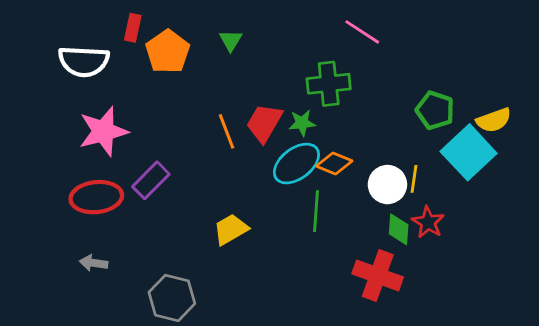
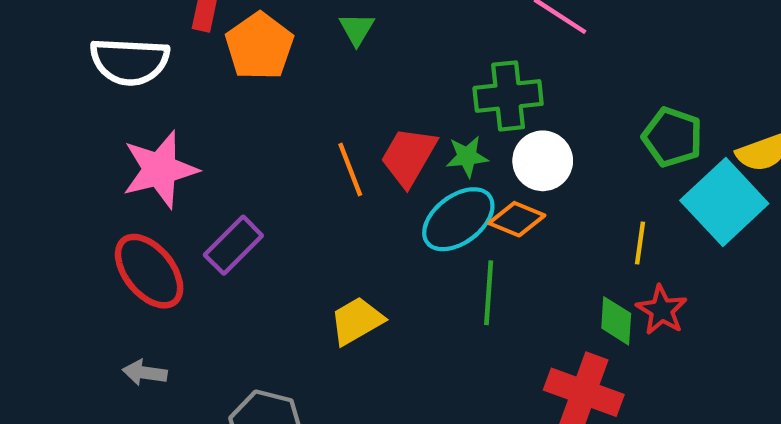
white circle: (387, 185) -> (543, 161), moved
red ellipse: (96, 197) -> (149, 271), turned 57

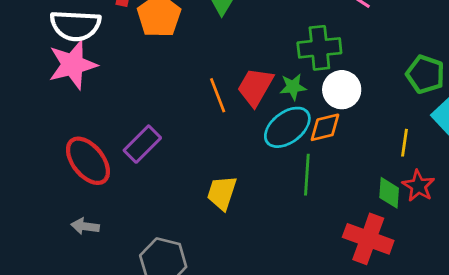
pink star: (160, 169) -> (73, 65), moved
orange diamond: (517, 219) -> (325, 127), turned -36
yellow trapezoid: (357, 321) -> (222, 193), turned -42

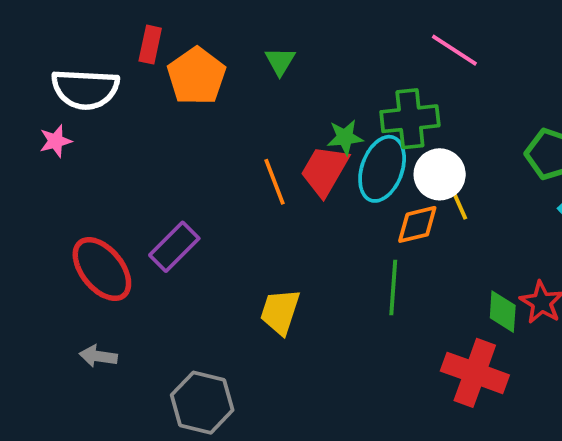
pink star: (73, 65) -> (56, 141), moved, size x0.5
green star: (293, 87) -> (345, 137), moved
cyan ellipse: (287, 127) -> (382, 169), moved, turned -33
yellow line: (404, 143) -> (458, 202), moved, turned -32

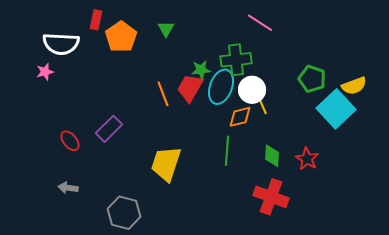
red ellipse: (102, 269) -> (70, 141), size x0.6
yellow trapezoid: (280, 312) -> (166, 164), size x1.4
green diamond: (503, 312) -> (272, 156), moved

